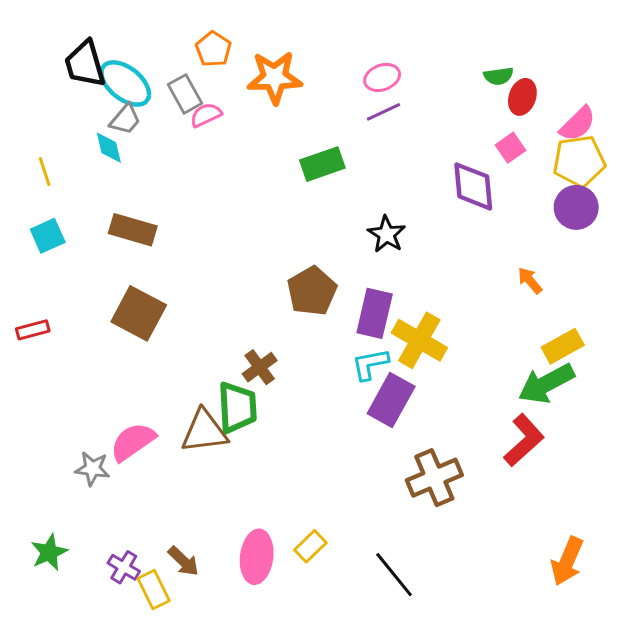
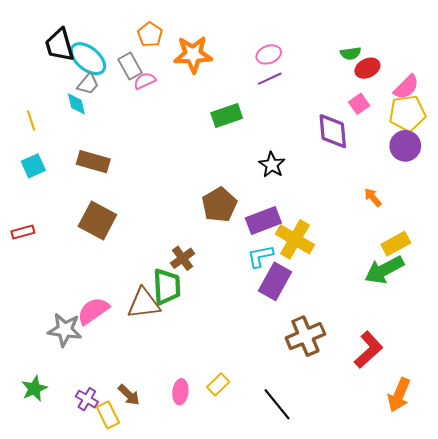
red ellipse: (522, 97) -> (367, 68), turned 45
purple rectangle: (375, 313) -> (263, 220), turned 56
red L-shape: (524, 440) -> (368, 350), moved
gray star: (92, 469) -> (65, 330), size x1.4
pink ellipse: (257, 557) -> (180, 392), size x0.7

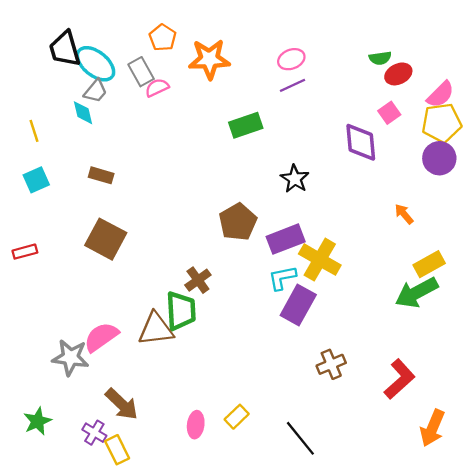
brown rectangle: (93, 162) -> (101, 175), size x0.7
brown cross: (305, 336) -> (331, 364), size x0.7
brown arrow: (129, 395) -> (122, 404), moved, size x1.4

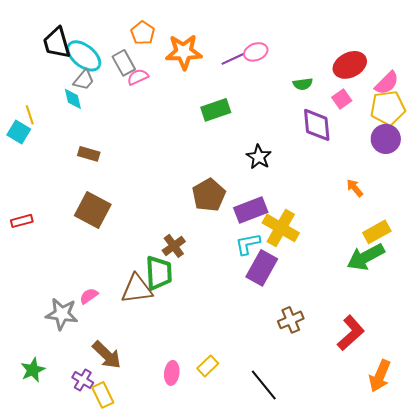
green semicircle: (380, 58) -> (303, 84), moved
red ellipse: (398, 74) -> (350, 65), size x1.4
purple line: (292, 85) -> (233, 59), moved
cyan square: (36, 180) -> (19, 132), moved, turned -35
pink semicircle: (101, 337) -> (89, 296), size x0.6

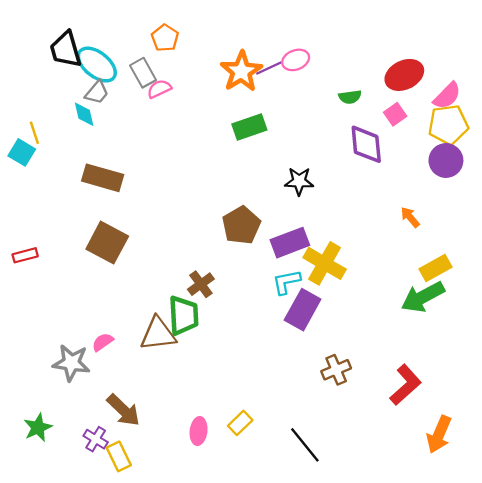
orange star: (184, 52) -> (241, 71), moved, turned -30
brown rectangle: (89, 154) -> (103, 178), size x1.6
black star: (259, 157) -> (299, 181), turned -30

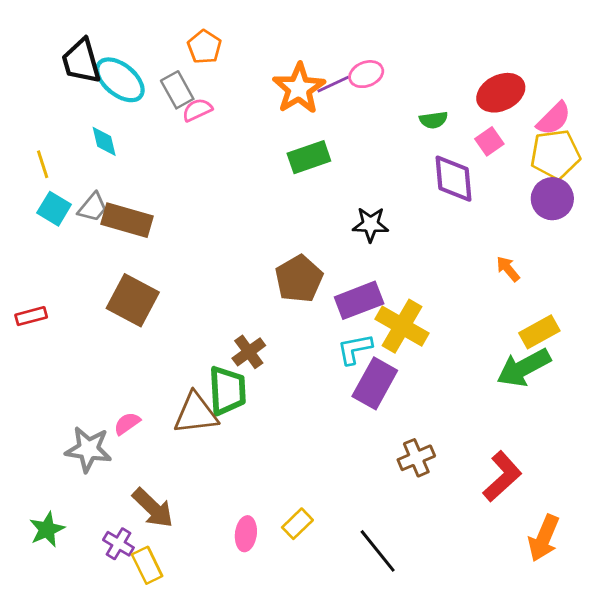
gray trapezoid: (97, 92) -> (93, 207), moved
cyan square: (22, 152) -> (54, 209), moved

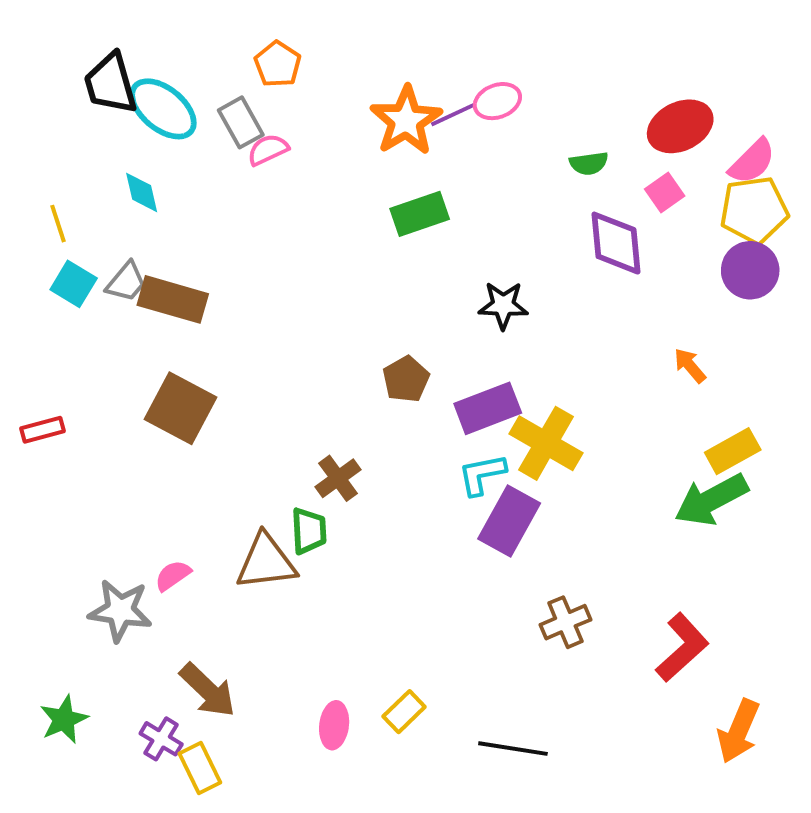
brown pentagon: (299, 279) -> (406, 379), size x0.7
green trapezoid: (227, 391) -> (309, 531), size x0.7
black line: (378, 551) -> (513, 749), turned -42

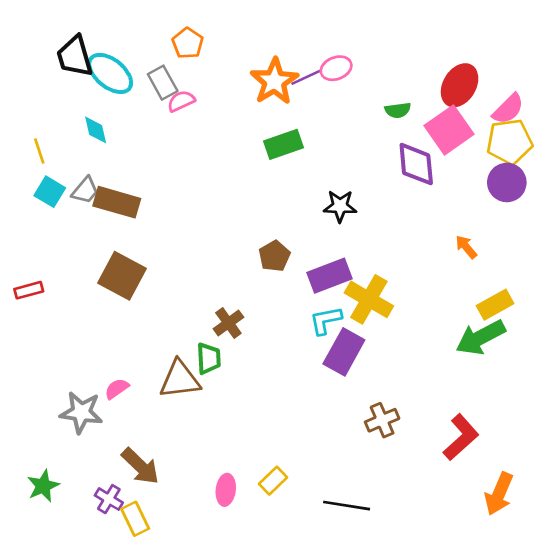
red ellipse: (680, 126) -> (460, 85), turned -33
pink square: (665, 192) -> (449, 130), size x1.8

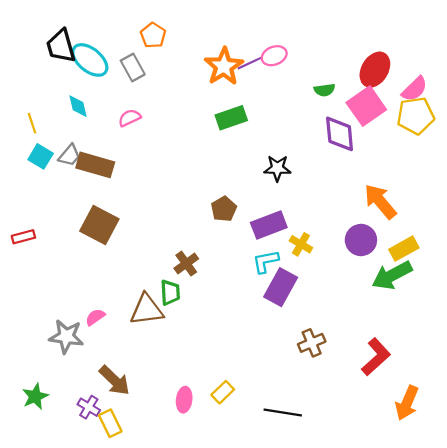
pink semicircle: (181, 101) -> (129, 118), moved
purple circle: (507, 182) -> (361, 240), moved
orange arrow: (466, 247) -> (380, 201), size x1.8
yellow cross: (369, 299) -> (301, 244), size x0.6

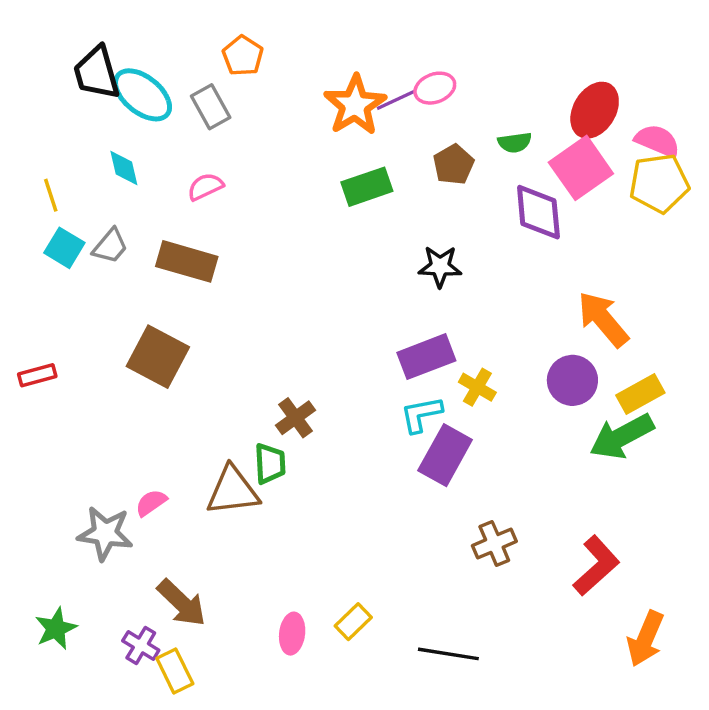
pink semicircle: (415, 89) -> (657, 141), turned -112
brown rectangle: (95, 165) -> (187, 261), moved
brown pentagon: (224, 209) -> (454, 165), moved

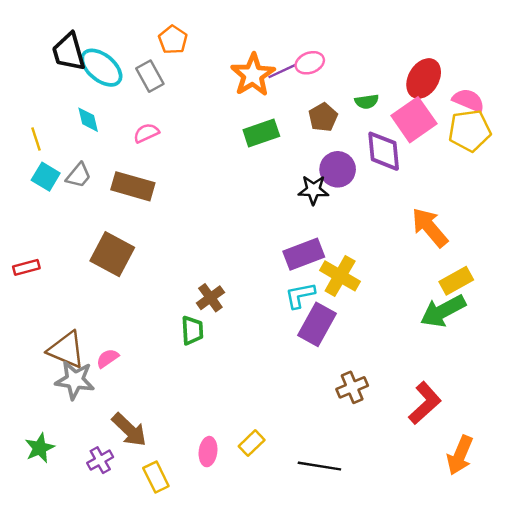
purple circle: (572, 380) -> (338, 169), moved
yellow cross: (477, 387) -> (340, 276), size x1.5
brown triangle: (233, 491) -> (66, 350), moved, turned 30
purple cross: (141, 645) -> (100, 460), turned 30
yellow rectangle: (175, 671) -> (156, 477), moved

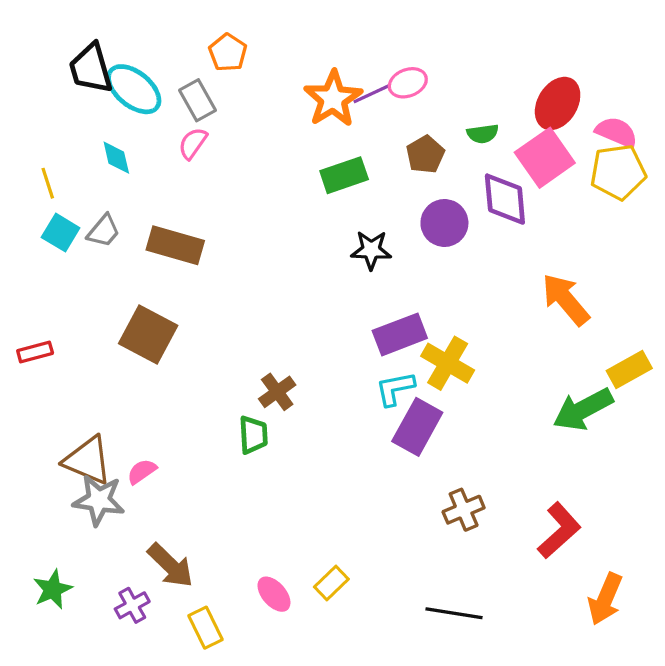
pink semicircle: (146, 133) -> (193, 143), moved, turned -30
black star: (313, 190) -> (371, 250), moved
yellow rectangle: (456, 281) -> (629, 370), moved
pink ellipse: (208, 452) -> (274, 594), turned -48
black line: (319, 466) -> (454, 613), moved

